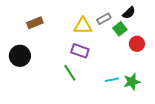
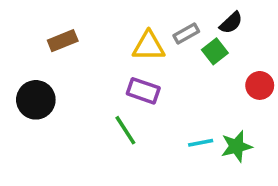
red circle: (137, 44) -> (260, 85), moved

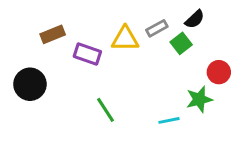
purple rectangle: (143, 91) -> (87, 54), moved
green star: (236, 146) -> (199, 99), moved

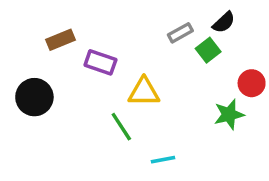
yellow triangle: (125, 39) -> (144, 92), moved
cyan line: (169, 120) -> (163, 160), moved

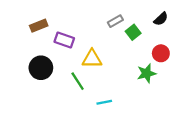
black semicircle: (224, 22) -> (161, 19), moved
black circle: (34, 97) -> (41, 68), moved

